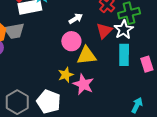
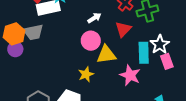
white star: (124, 30) -> (160, 44), moved
pink star: (83, 84) -> (130, 75), moved

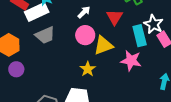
gray trapezoid: (33, 32) -> (45, 35), moved
purple circle: (15, 49) -> (16, 69), moved

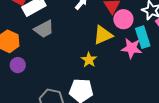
pink circle: (85, 35) -> (123, 19), moved
cyan rectangle: (140, 36) -> (143, 37), moved

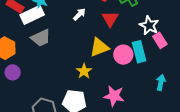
pink circle: (123, 19) -> (123, 55), moved
pink star: (132, 48) -> (114, 96), moved

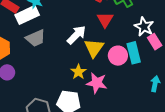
white arrow: (79, 14) -> (76, 35), moved, size x1.5
yellow triangle: (99, 47) -> (94, 48), turned -35
pink star: (114, 96) -> (97, 83), moved

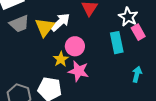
yellow triangle: (94, 48) -> (45, 27), moved
pink circle: (118, 56) -> (75, 46), moved

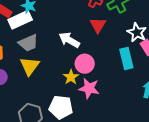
white arrow: (60, 22) -> (69, 40), turned -105
yellow triangle: (45, 27) -> (30, 66), moved

